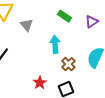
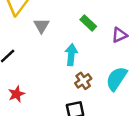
red star: (40, 83) -> (16, 94), moved

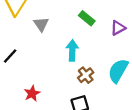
red star: (16, 94) -> (32, 93), moved

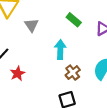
red star: (32, 93) -> (18, 73), moved

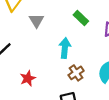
red star: (18, 73) -> (28, 78), moved

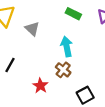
brown cross: (76, 73) -> (63, 70), moved

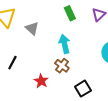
green rectangle: (73, 14) -> (70, 13), turned 40

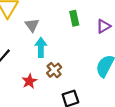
cyan arrow: (65, 44) -> (41, 47), moved

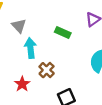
green rectangle: (74, 18) -> (63, 33), moved, turned -48

